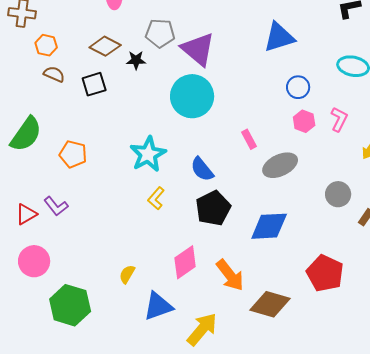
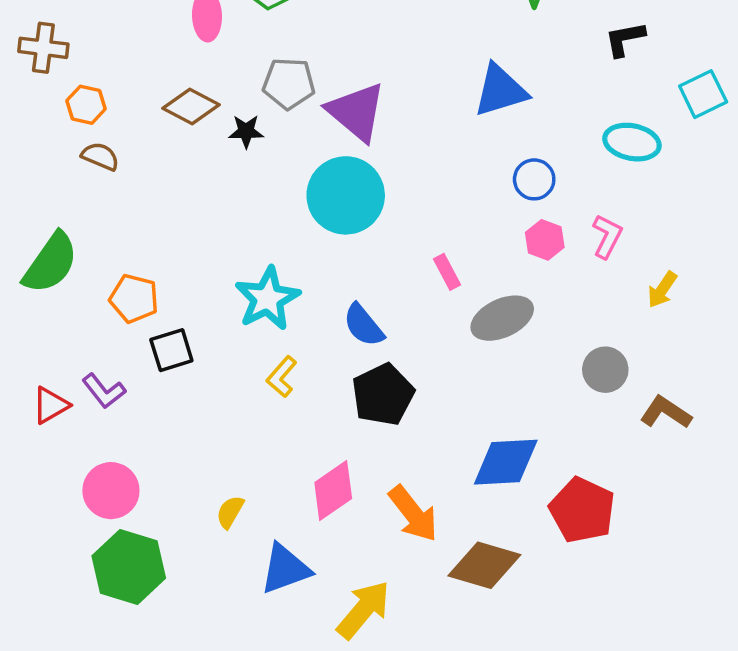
black square: (94, 84) -> (171, 350), moved
blue diamond: (269, 226) -> (506, 462), moved
pink circle: (34, 261) -> (111, 491), moved

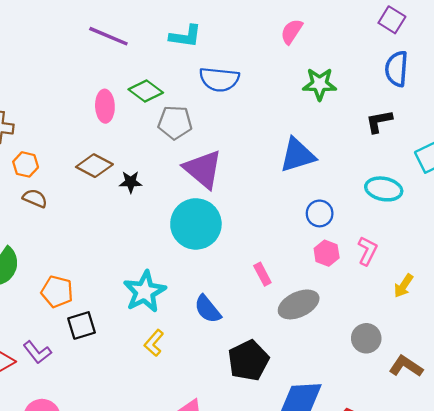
gray pentagon: (289, 83) -> (175, 122), moved
black pentagon: (383, 395) -> (248, 360), moved

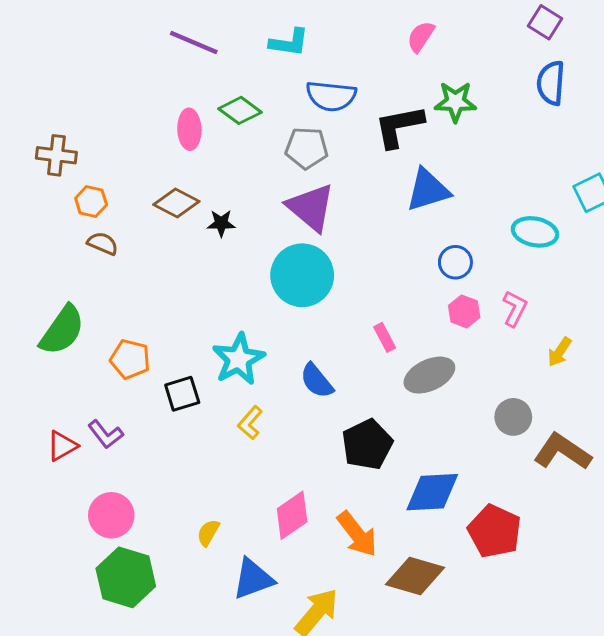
black L-shape: (379, 121) -> (399, 126), moved, size x1.5
gray pentagon: (175, 122) -> (307, 148), moved
black square: (82, 325) -> (182, 394), moved
brown L-shape: (406, 366) -> (562, 452), size x1.4

